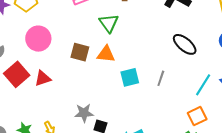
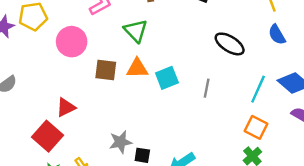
pink circle: (38, 39) -> (72, 42), moved
red square: (17, 74) -> (47, 136), moved
cyan square: (130, 77) -> (167, 78), moved
orange square: (197, 116) -> (256, 127), turned -30

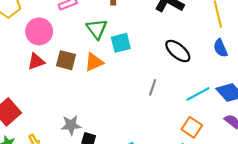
orange triangle: (137, 68) -> (94, 62), turned -30
cyan square: (167, 78) -> (121, 43), moved
cyan line: (258, 89) -> (198, 94), turned 30
red triangle: (66, 107) -> (36, 61), moved

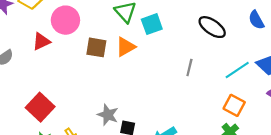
red triangle: (36, 61) -> (41, 41), moved
gray star: (71, 125) -> (108, 115), turned 30

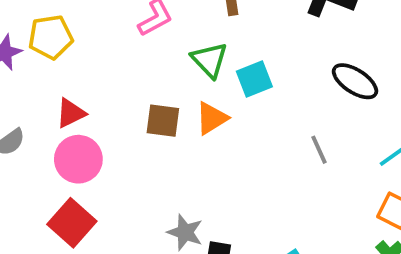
pink circle: (65, 20) -> (78, 159), moved
gray line: (189, 67) -> (319, 150), turned -36

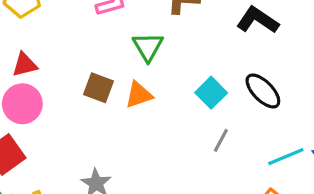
cyan square: (254, 79) -> (211, 93), moved, turned -36
gray line: (319, 150) -> (221, 140), turned 40

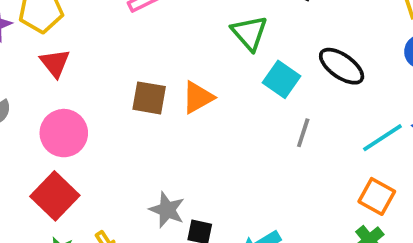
green triangle: (148, 47) -> (249, 33), moved
red triangle: (25, 65) -> (55, 63), moved, turned -44

